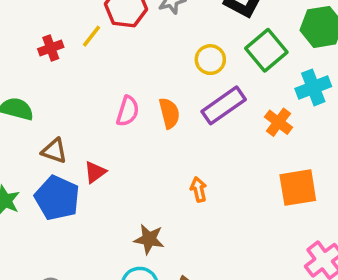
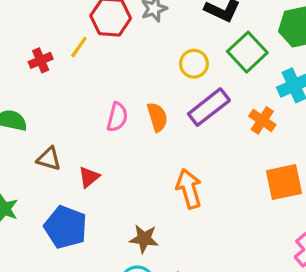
orange arrow: (199, 189) -> (189, 189), size x1.6
blue pentagon: (57, 198) -> (66, 227), moved

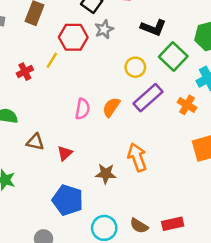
orange semicircle: (157, 117) -> (111, 107), turned -125
blue pentagon: (66, 227) -> (68, 200), moved
brown star: (144, 239) -> (106, 174), moved

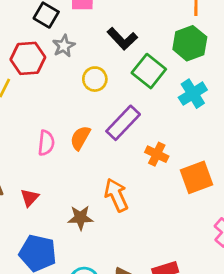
black L-shape: (153, 28) -> (122, 39), turned 30
yellow circle: (135, 67) -> (95, 79), moved
orange cross: (187, 105) -> (157, 154), moved

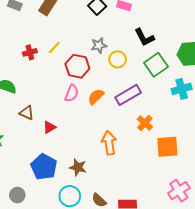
gray star: (64, 46) -> (99, 45), moved
red hexagon: (28, 58) -> (77, 66), moved
brown star: (80, 218) -> (78, 167), moved

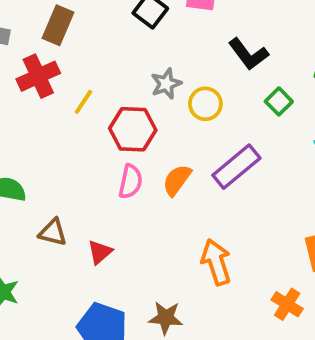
red cross: (30, 52) -> (38, 76), moved, size x1.5
green square: (156, 65) -> (279, 101), size x0.6
orange cross: (145, 123) -> (287, 304), moved

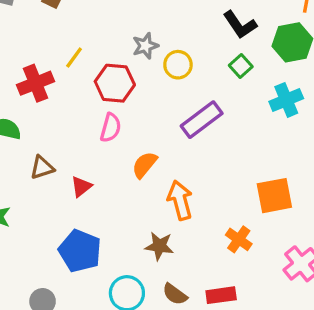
black L-shape: (248, 54) -> (240, 25), moved
red cross: (38, 76) -> (36, 83), moved
orange semicircle: (177, 180) -> (144, 165), moved
brown triangle: (53, 232) -> (42, 168), turned -35
brown star: (166, 318) -> (159, 246), moved

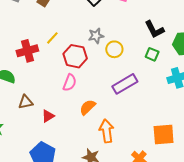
green square: (241, 66) -> (152, 54), turned -32

